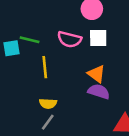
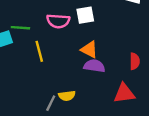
yellow semicircle: (48, 104) -> (67, 96), moved

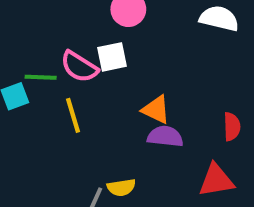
white square: (85, 15) -> (112, 57), moved
pink semicircle: (58, 21) -> (79, 67), moved, turned 30

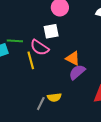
pink semicircle: (79, 67) -> (40, 47), moved
purple semicircle: (165, 136) -> (77, 72), turned -48

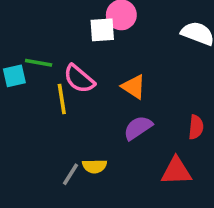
white square: (51, 31) -> (102, 30), moved
orange triangle: (73, 58) -> (134, 87), moved

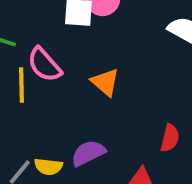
purple semicircle: (138, 128) -> (88, 153), moved

